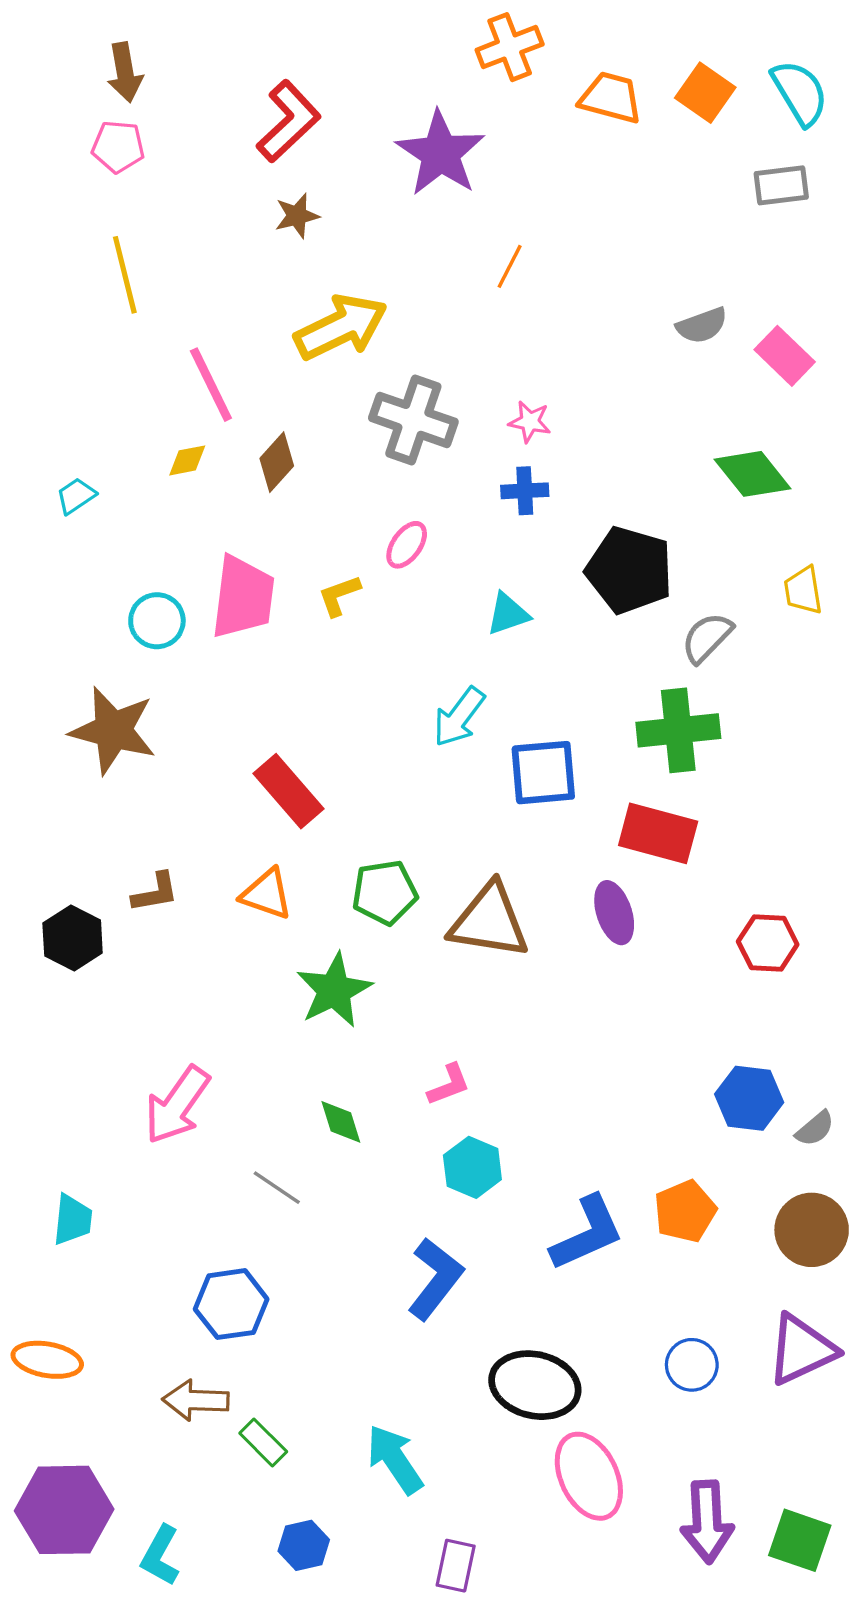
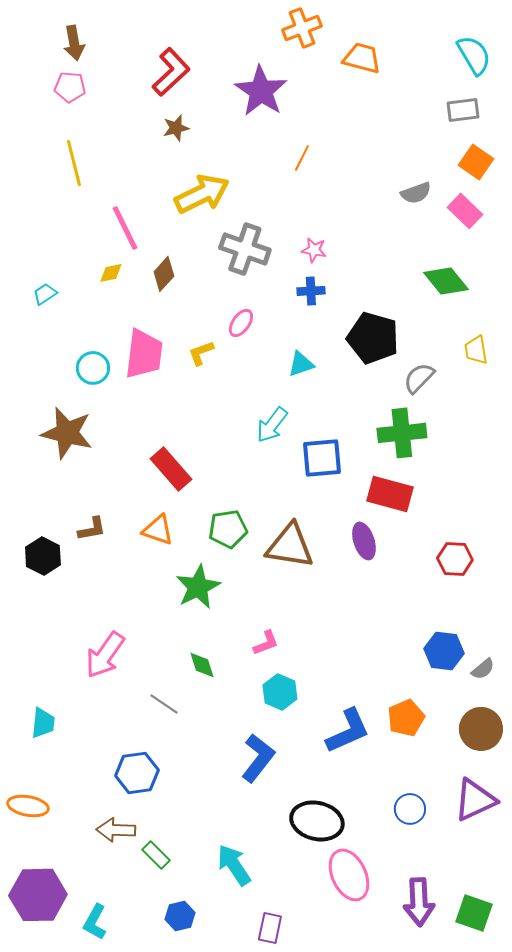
orange square: (705, 93) -> (476, 162), moved

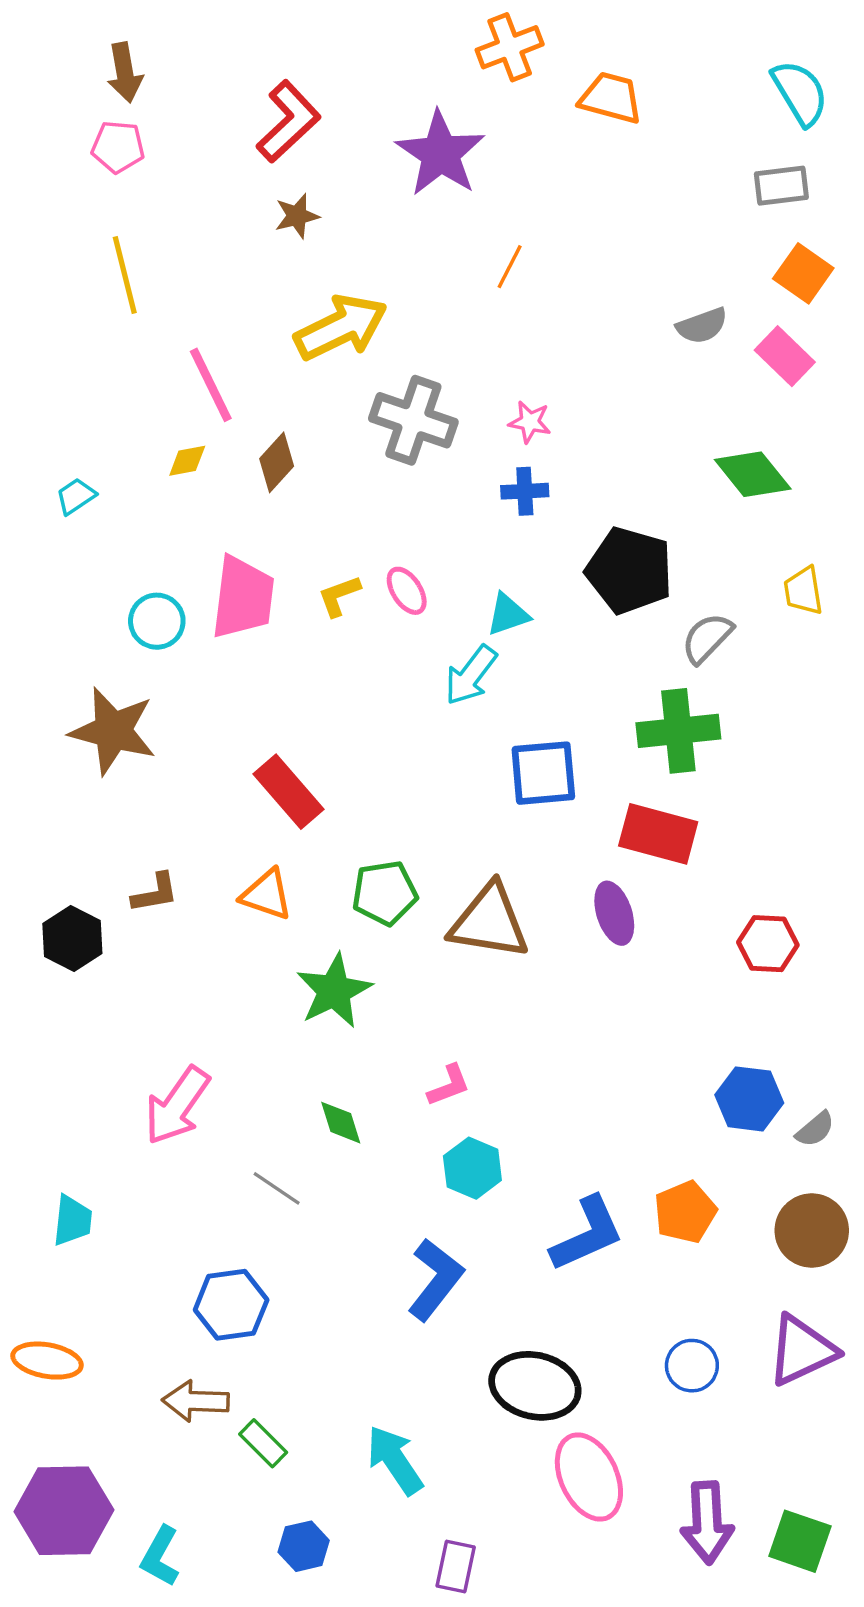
pink ellipse: (241, 323) -> (407, 591), moved, turned -68
cyan arrow: (272, 425) -> (471, 675), moved

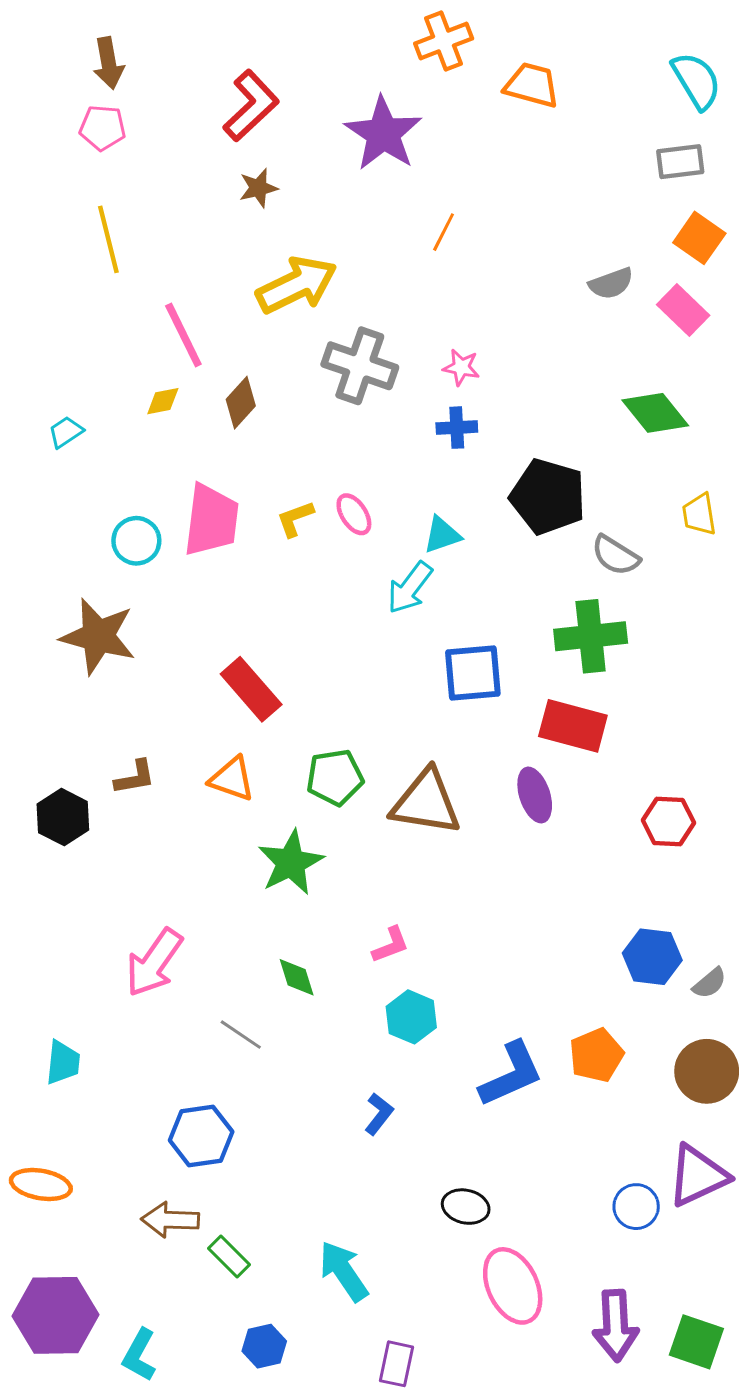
gray semicircle: (707, 638) -> (616, 555), turned -102
blue L-shape: (435, 1280) -> (379, 1114), size x0.6
blue circle: (692, 1366) -> (636, 1207), moved
black ellipse: (535, 1386) -> (466, 1207), size x0.6

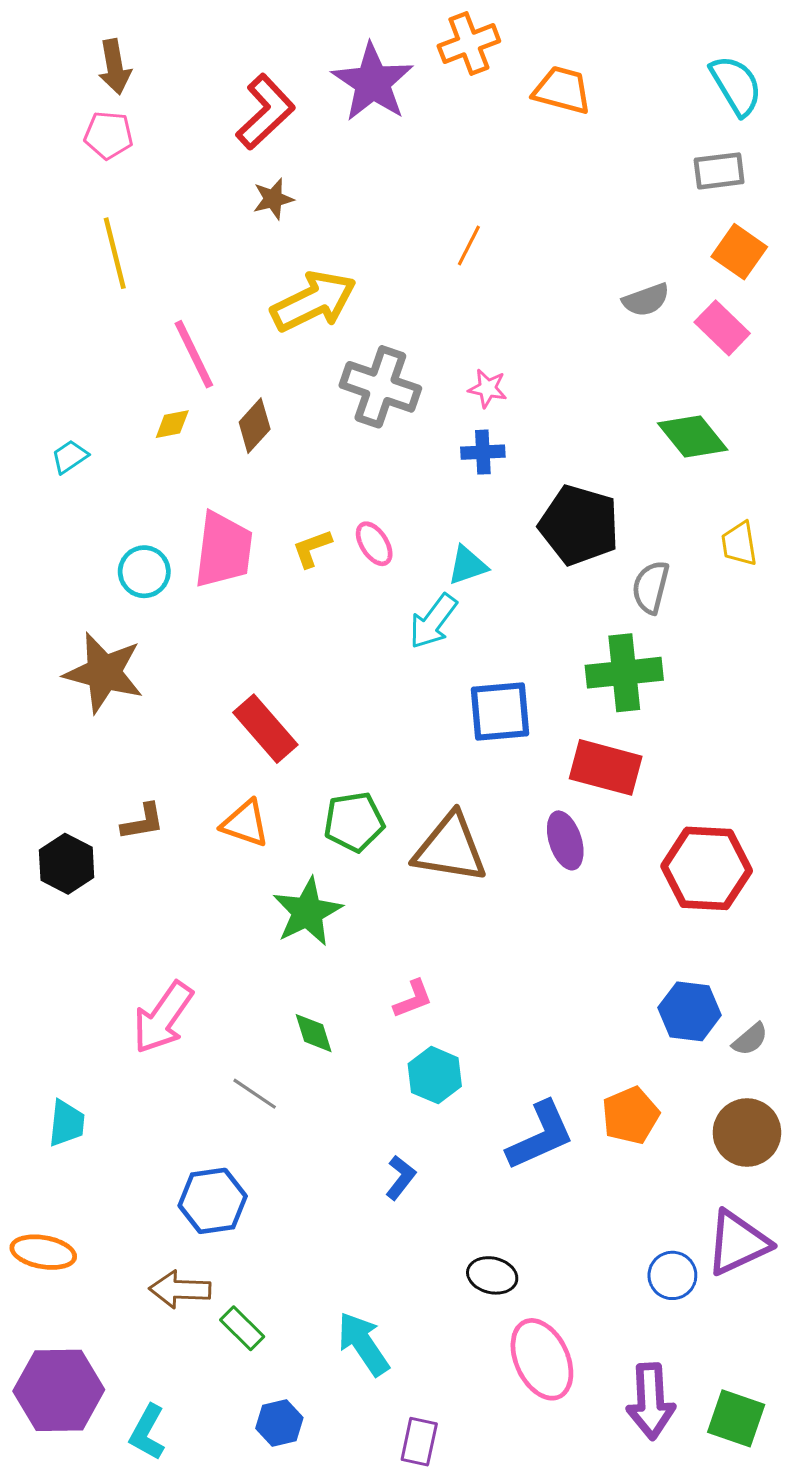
purple star: (383, 134) -> (373, 82), moved
gray semicircle: (616, 555) -> (651, 587), turned 72
red hexagon: (668, 821) -> (707, 868), size x1.6

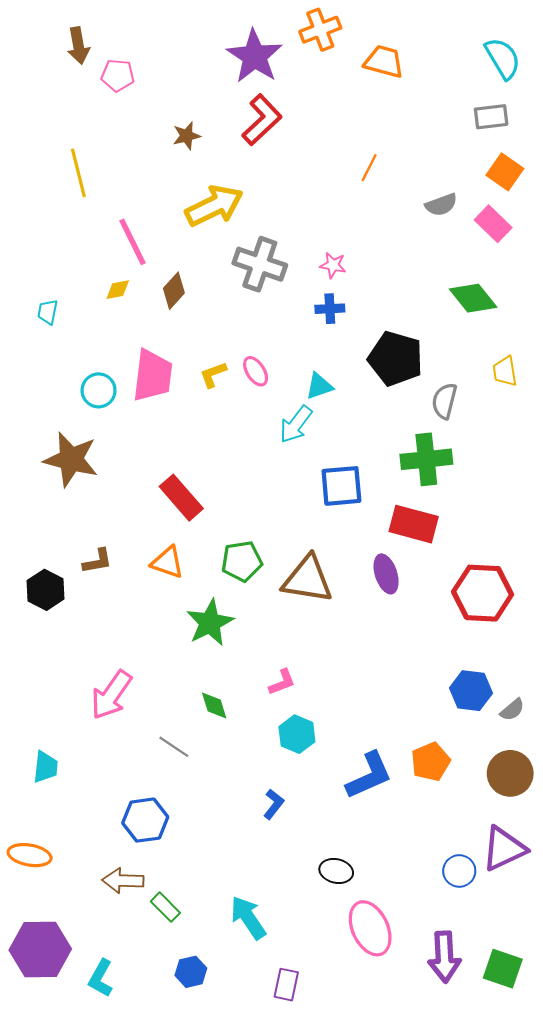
red L-shape: (265, 112) -> (262, 120), moved
pink pentagon: (109, 135) -> (118, 75), moved
orange line: (469, 245) -> (369, 168), moved
cyan trapezoid: (70, 457) -> (48, 312), turned -45

